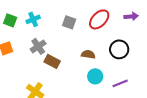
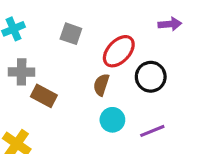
red ellipse: (99, 19) -> (119, 51), moved
gray cross: (38, 46) -> (22, 72), turned 35
brown semicircle: (88, 54) -> (101, 85), turned -80

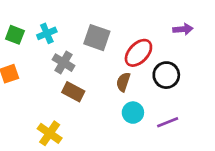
gray square: (71, 34) -> (97, 38), size x1.4
gray cross: (22, 72) -> (64, 63), moved, turned 30

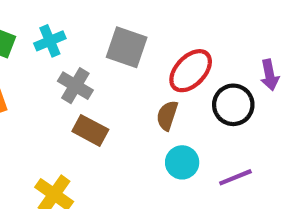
purple arrow: (183, 29) -> (270, 75), moved, turned 84

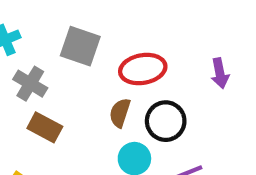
red ellipse: (191, 71) -> (143, 69), turned 36
black circle: (233, 105) -> (166, 121), moved

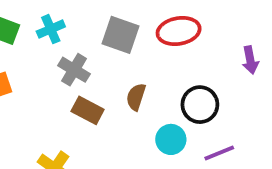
red ellipse: (143, 69) -> (179, 31), moved
brown semicircle: (120, 113) -> (136, 97), moved

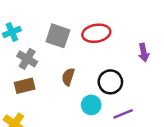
brown rectangle: (88, 110) -> (25, 86), moved, turned -42

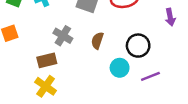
gray cross: (27, 59) -> (63, 36), moved
brown rectangle: (25, 86) -> (47, 60), moved

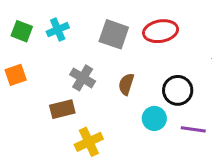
purple line: (150, 76) -> (193, 129), turned 30
yellow cross: (46, 86) -> (89, 142), moved, turned 30

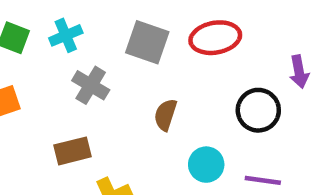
gray cross: (83, 78) -> (91, 85), moved
black circle: (178, 90) -> (258, 110), moved

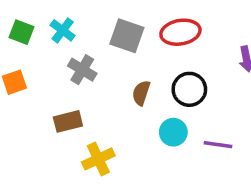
cyan cross: (66, 35) -> (63, 30), turned -30
black circle: (258, 110) -> (189, 89), moved

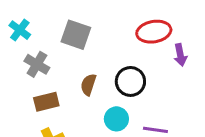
red ellipse: (180, 32) -> (154, 32), moved
brown rectangle: (68, 121) -> (46, 102), moved

